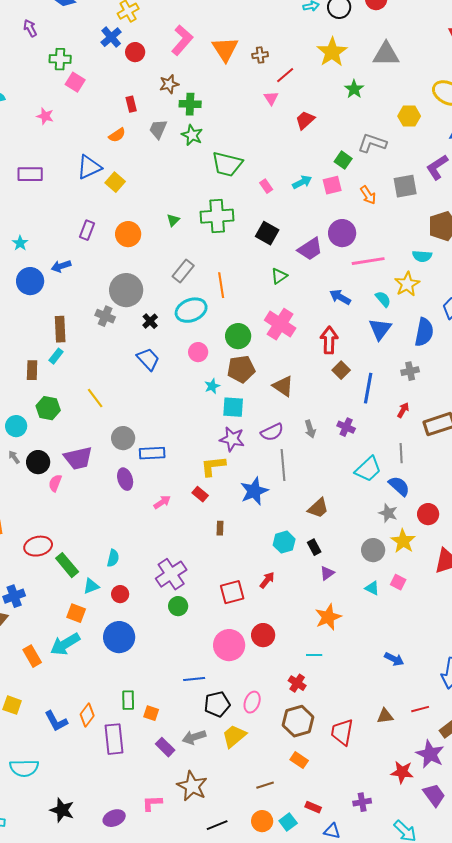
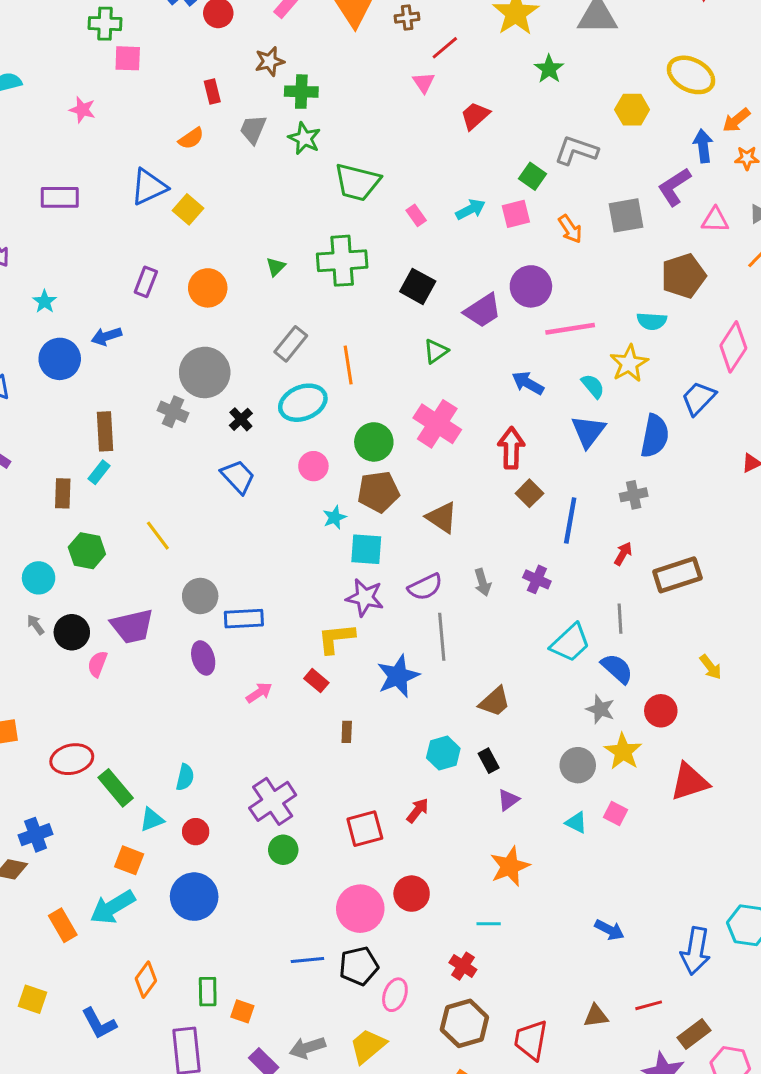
pink square: (75, 82) -> (128, 58), turned -30
black pentagon: (217, 704) -> (359, 966), moved
orange diamond: (87, 715) -> (146, 980), moved

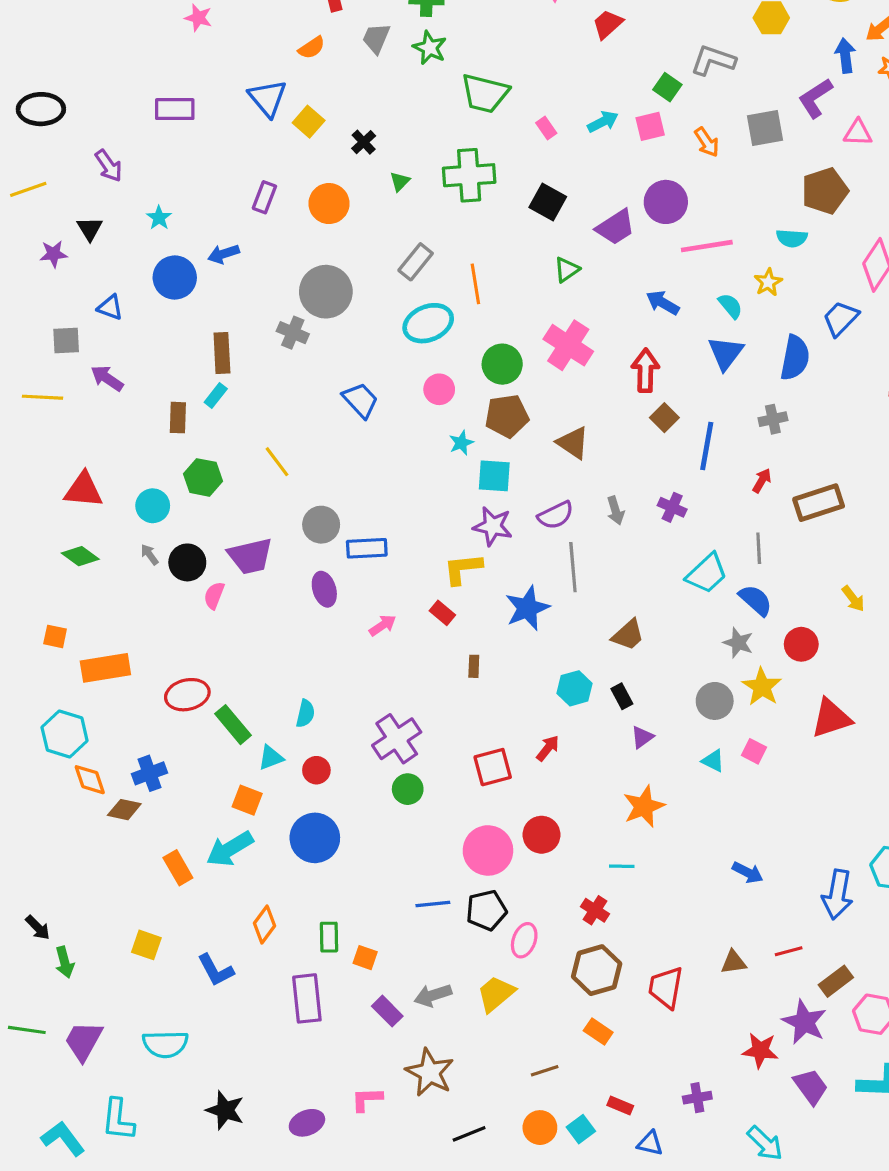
blue triangle: (149, 187) -> (268, 98), turned -45
yellow star: (629, 363) -> (768, 282), size x0.7
black cross: (241, 419) -> (364, 142), moved

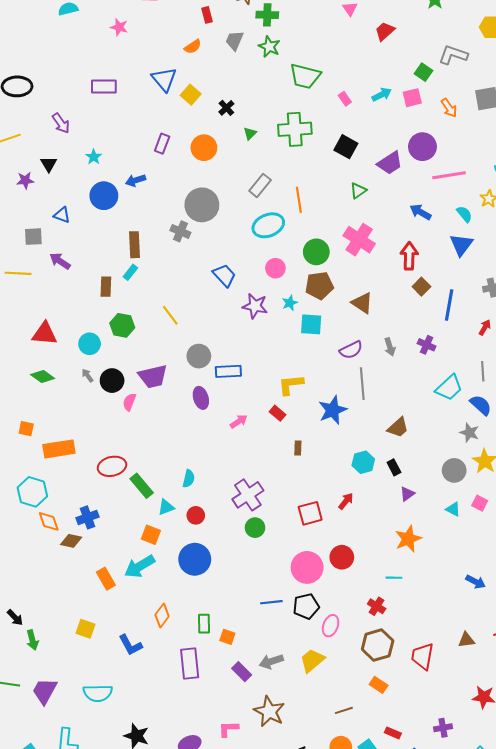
purple star: (493, 526) -> (255, 306), moved

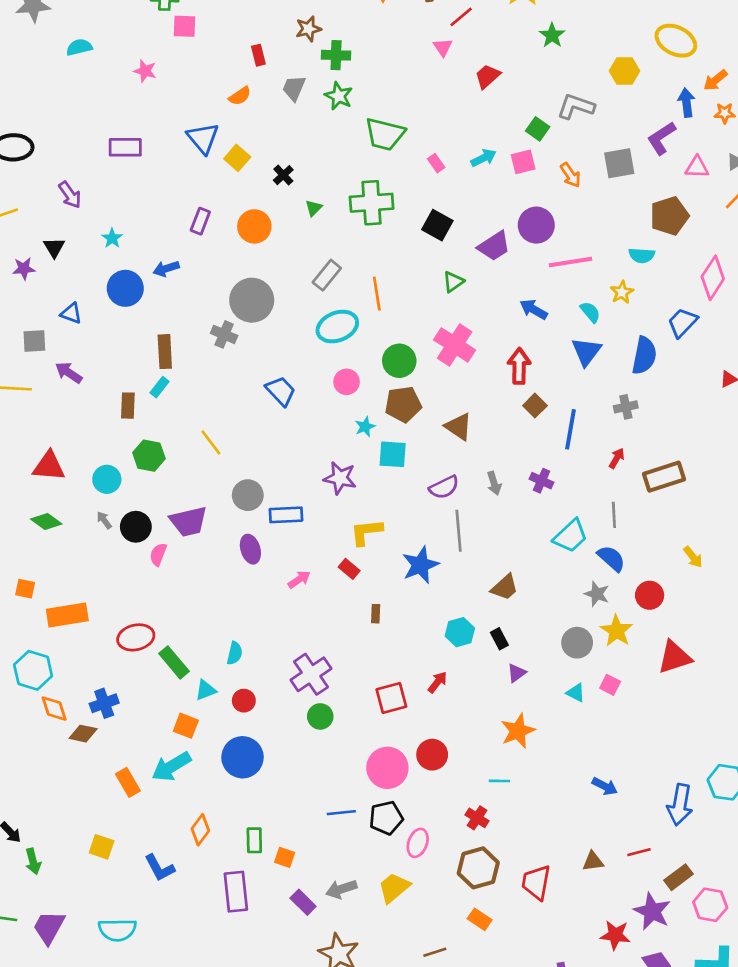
purple star: (255, 306) -> (340, 478), moved

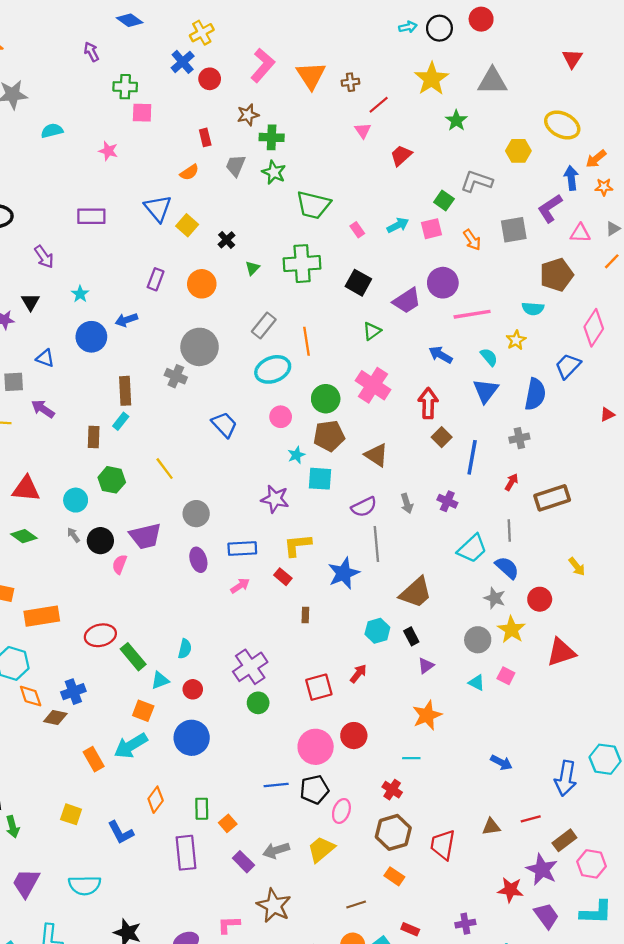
blue rectangle: (286, 515) -> (242, 549), moved
brown trapezoid: (505, 587) -> (416, 592), size x1.4
orange square: (285, 857) -> (228, 823), turned 30

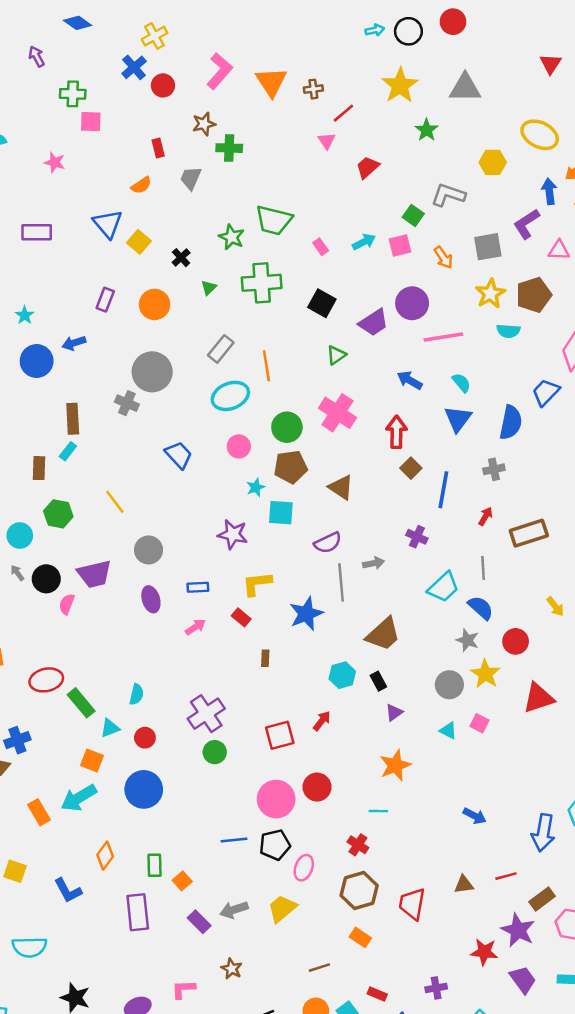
green star: (274, 172) -> (232, 237), moved
yellow star: (516, 340) -> (490, 294), moved, size x1.4
gray arrow: (407, 503) -> (374, 563), moved, turned -84
blue rectangle: (242, 549) -> (198, 587), size x0.7
brown star: (274, 906) -> (232, 969), size x0.6

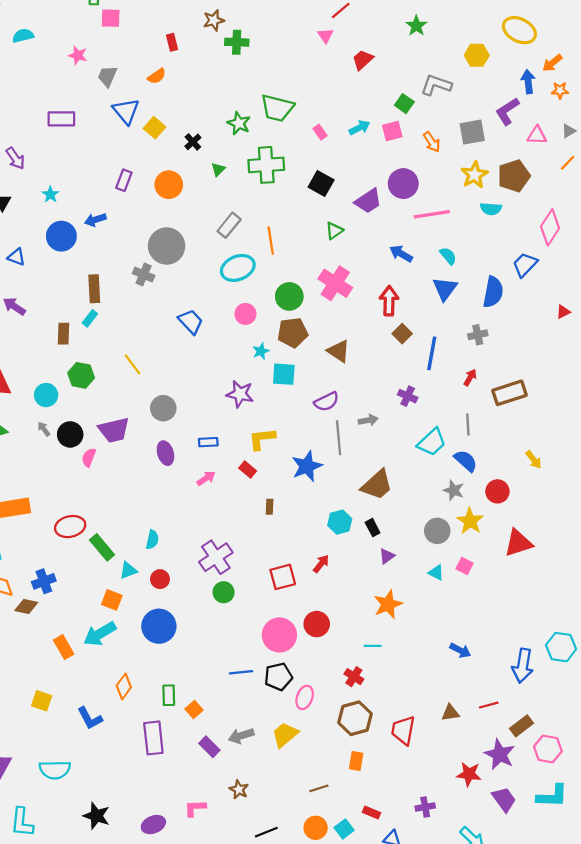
gray trapezoid: (191, 178) -> (107, 76), moved
orange rectangle: (360, 937) -> (356, 761), turned 66

